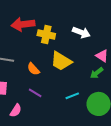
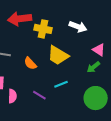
purple line: (35, 93) -> (39, 95), moved
cyan line: (72, 96) -> (61, 84), moved
pink semicircle: (16, 111) -> (12, 96), moved, turned -32

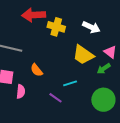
yellow trapezoid: (58, 55) -> (83, 55), moved
orange semicircle: (30, 63) -> (37, 70), moved
purple line: (39, 95) -> (56, 98), moved

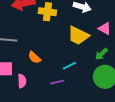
green arrow: (104, 69) -> (101, 54), moved
purple line: (56, 98) -> (57, 82), turned -40

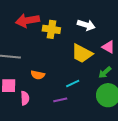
orange semicircle: (34, 57) -> (38, 75), turned -32

